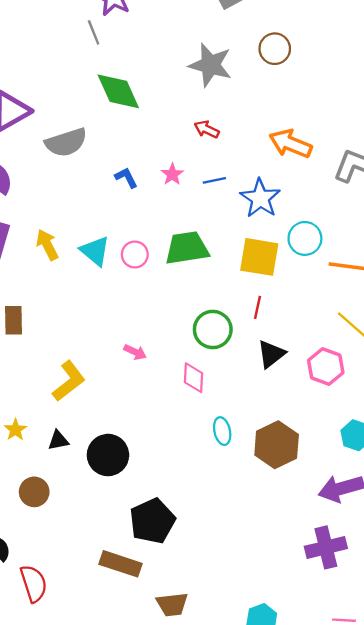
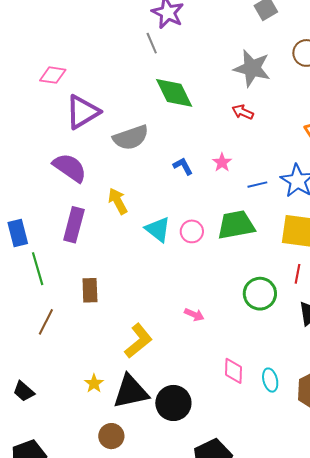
red arrow: (207, 129) -> (243, 112), moved
blue line: (214, 180) -> (257, 185), moved
yellow arrow: (47, 245) -> (118, 201), moved
pink diamond: (194, 378) -> (233, 371), moved
black triangle: (58, 440) -> (131, 392), size x2.0

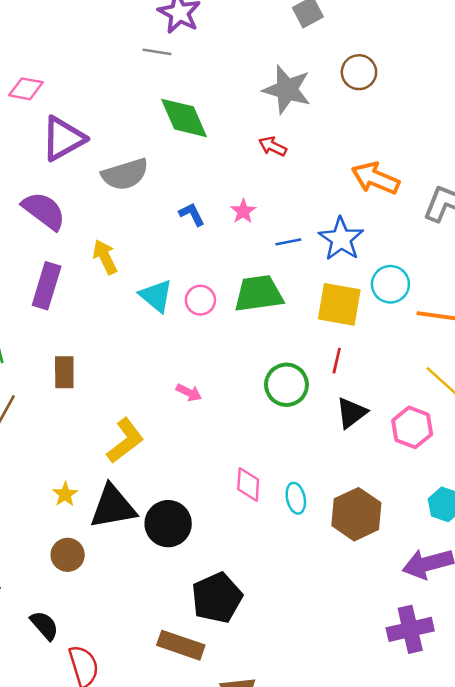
gray line: (152, 43) -> (157, 52), turned -60
pink arrow: (194, 315) -> (189, 393), moved
brown circle: (111, 436) -> (68, 555), moved

